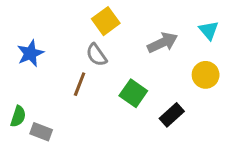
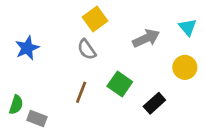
brown line: (80, 84) -> (81, 92), moved

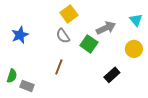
green square: (120, 84) -> (89, 44), moved

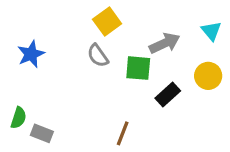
green square: (89, 44) -> (138, 68), turned -30
brown line: (59, 67) -> (123, 133), moved
black rectangle: (112, 75) -> (168, 95), moved

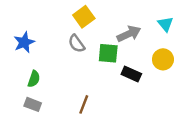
black rectangle: (168, 95) -> (131, 74), turned 66
green semicircle: (18, 118) -> (34, 79), moved
brown line: (123, 133) -> (84, 104), moved

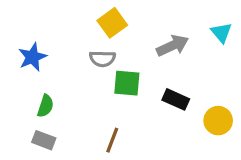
gray semicircle: (77, 44) -> (102, 59), turned -54
green square: (108, 53) -> (127, 83), moved
yellow circle: (163, 59) -> (218, 121), moved

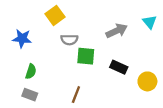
yellow square: (112, 23) -> (55, 15), moved
blue star: (32, 57) -> (22, 38), turned 30

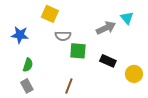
yellow square: (55, 15) -> (50, 14), turned -30
cyan triangle: (150, 22) -> (127, 18), moved
gray rectangle: (30, 95) -> (27, 86), turned 40

